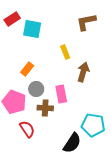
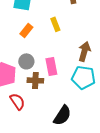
orange rectangle: (27, 69) -> (26, 30), moved
brown arrow: (83, 72) -> (84, 51), moved
cyan pentagon: (93, 125) -> (83, 77), moved

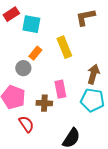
yellow rectangle: (55, 24) -> (64, 47), size x1.5
gray circle: (26, 61) -> (23, 68), moved

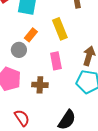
pink rectangle: (60, 89) -> (56, 61), moved
red semicircle: (26, 124) -> (22, 118), moved

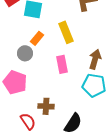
brown cross: (40, 85) -> (46, 106), moved

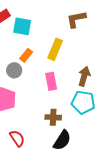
yellow rectangle: (66, 32) -> (55, 49), turned 45
brown cross: (46, 106) -> (53, 117), moved

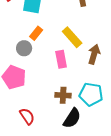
yellow rectangle: (55, 49) -> (72, 37), moved, turned -65
cyan pentagon: (83, 102) -> (91, 94), moved

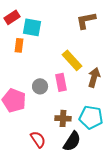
orange rectangle: (36, 33) -> (19, 45), moved, turned -32
gray circle: (24, 48) -> (40, 86), moved
red semicircle: (27, 116) -> (38, 139), moved

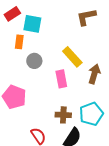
gray circle: (40, 86) -> (34, 61), moved
cyan pentagon: (91, 117) -> (91, 114), turned -30

